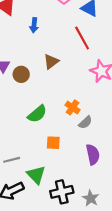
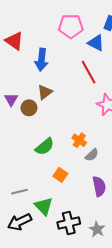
blue arrow: (34, 25) -> (42, 60), size x1.5
brown triangle: (51, 62) -> (45, 92), moved
orange square: (53, 143) -> (60, 175), turned 32

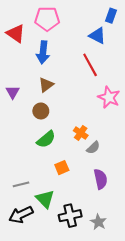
pink pentagon: (71, 26) -> (47, 19), moved
brown circle: (29, 108) -> (41, 111), moved
orange square: (60, 175) -> (62, 168), turned 32

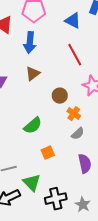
blue triangle: (97, 36) -> (73, 21), moved
brown circle: (41, 111) -> (60, 96), moved
orange cross: (81, 133) -> (74, 114), moved

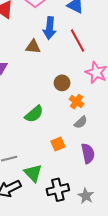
blue arrow: (30, 43) -> (50, 28), moved
brown triangle: (33, 74) -> (33, 47), moved, turned 42
orange square: (48, 153) -> (58, 144), moved

